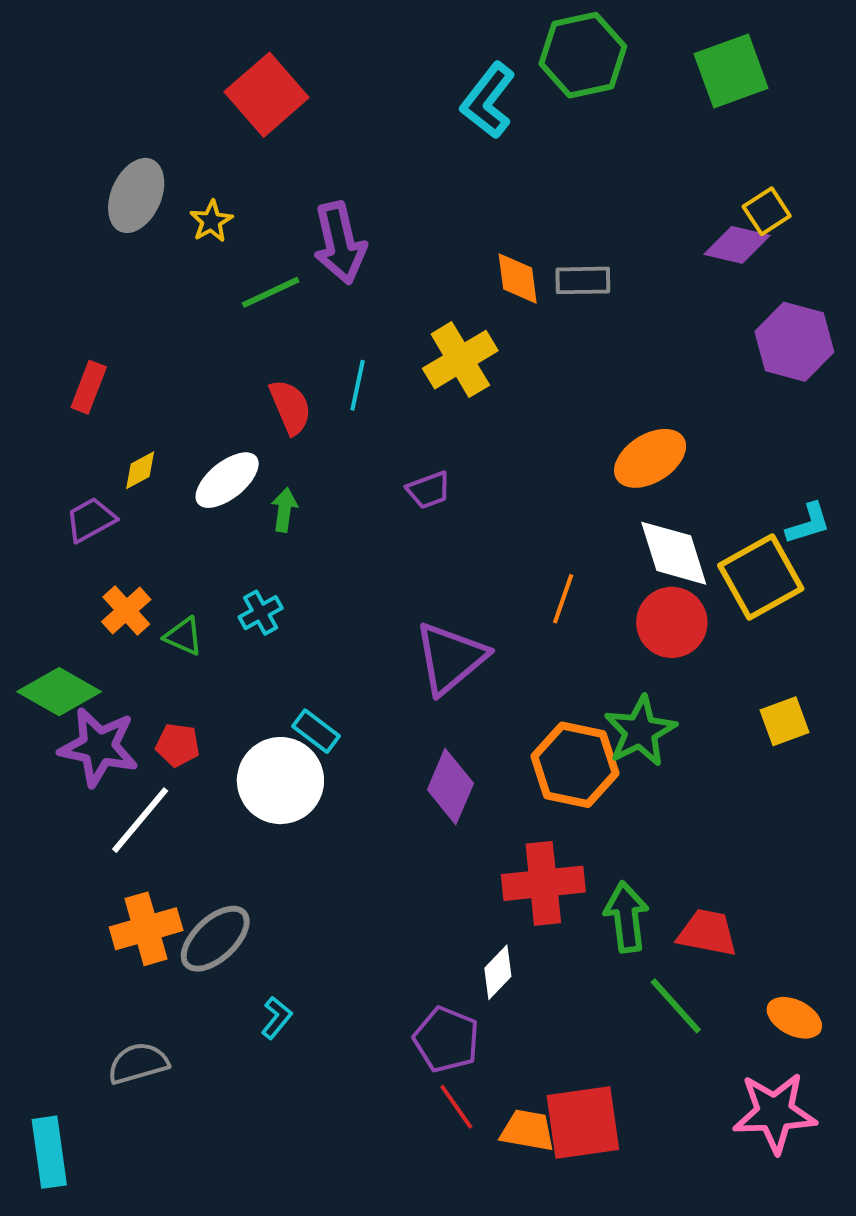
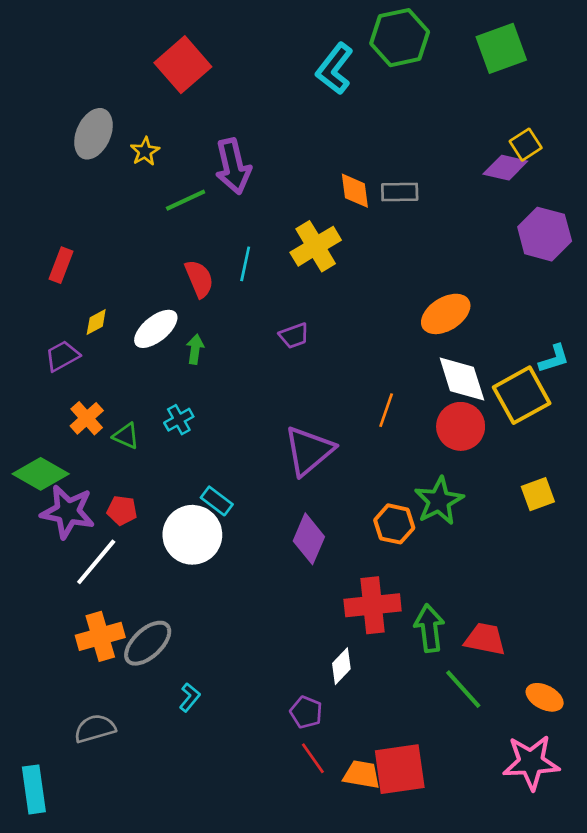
orange hexagon: (575, 765) -> (394, 524), size x0.7
purple pentagon: (446, 1039) -> (306, 712), size x0.7

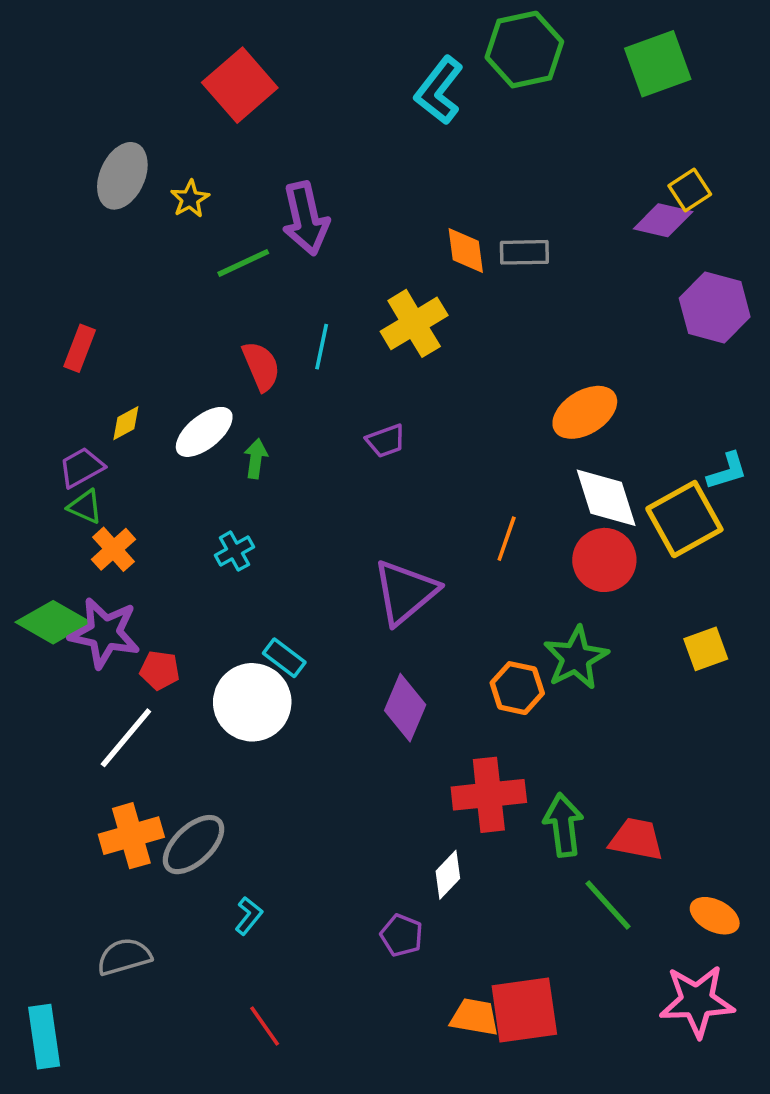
green triangle: (126, 436) -> (85, 507), moved
purple star: (68, 512) -> (105, 633), moved
red line: (313, 758) -> (265, 1026), moved

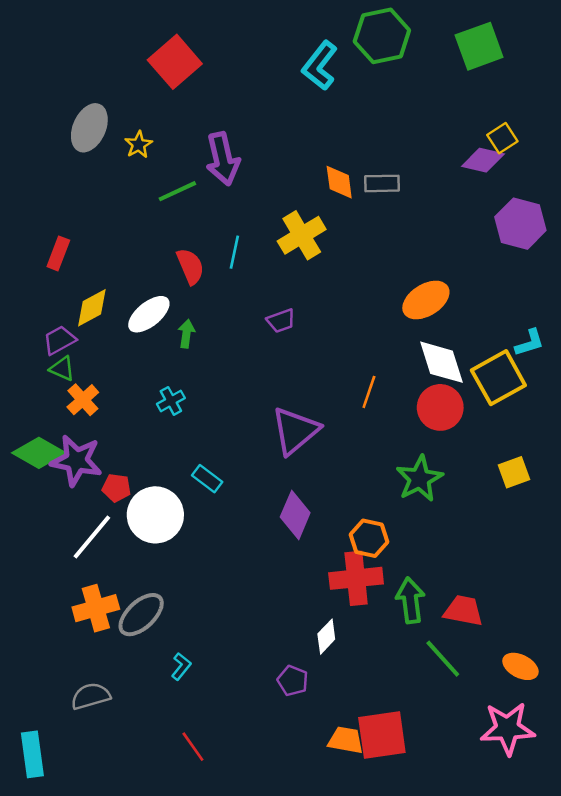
yellow diamond: (126, 423) -> (92, 308), size x1.5
orange hexagon: (517, 688) -> (369, 538), moved
white circle: (252, 702) -> (155, 515), moved

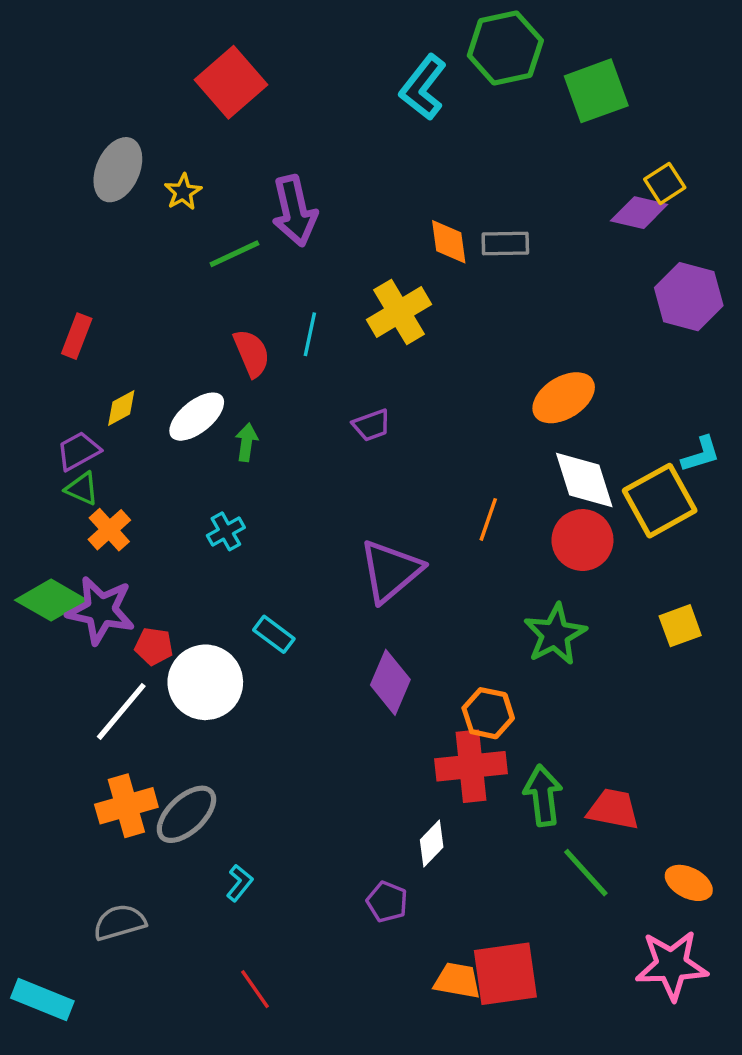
green square: (479, 46) -> (596, 91), moved
yellow diamond: (92, 308) -> (121, 408), size x0.7
cyan rectangle: (32, 754) -> (42, 999), turned -60

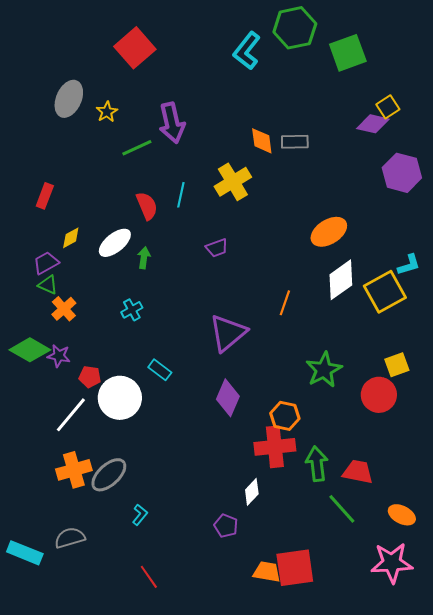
white diamond: (584, 480) -> (341, 280), turned 72
red circle: (582, 540) -> (379, 395), moved
purple star: (101, 610) -> (59, 356), size x0.6
cyan rectangle: (42, 999) -> (25, 553), moved

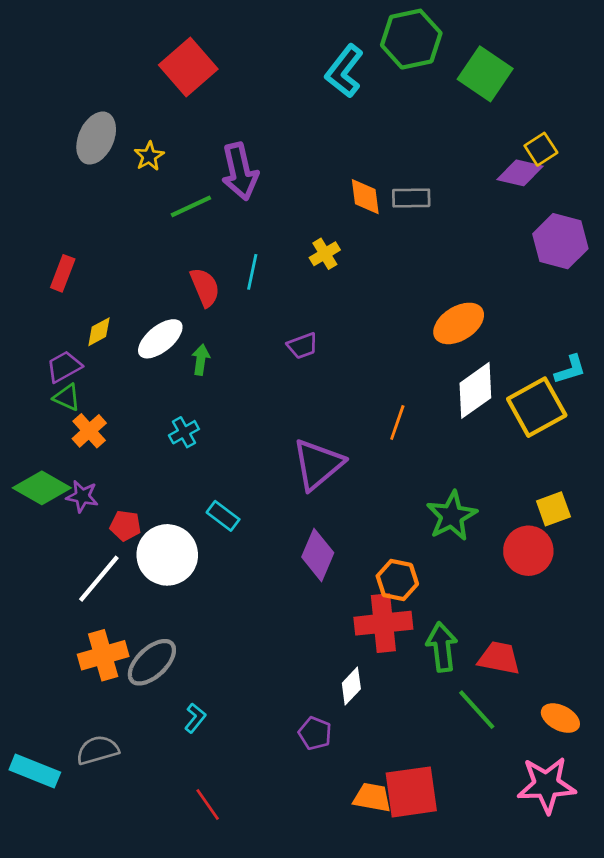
green square: (348, 53) -> (485, 74), turned -36
yellow cross: (233, 182) -> (325, 254), size x0.6

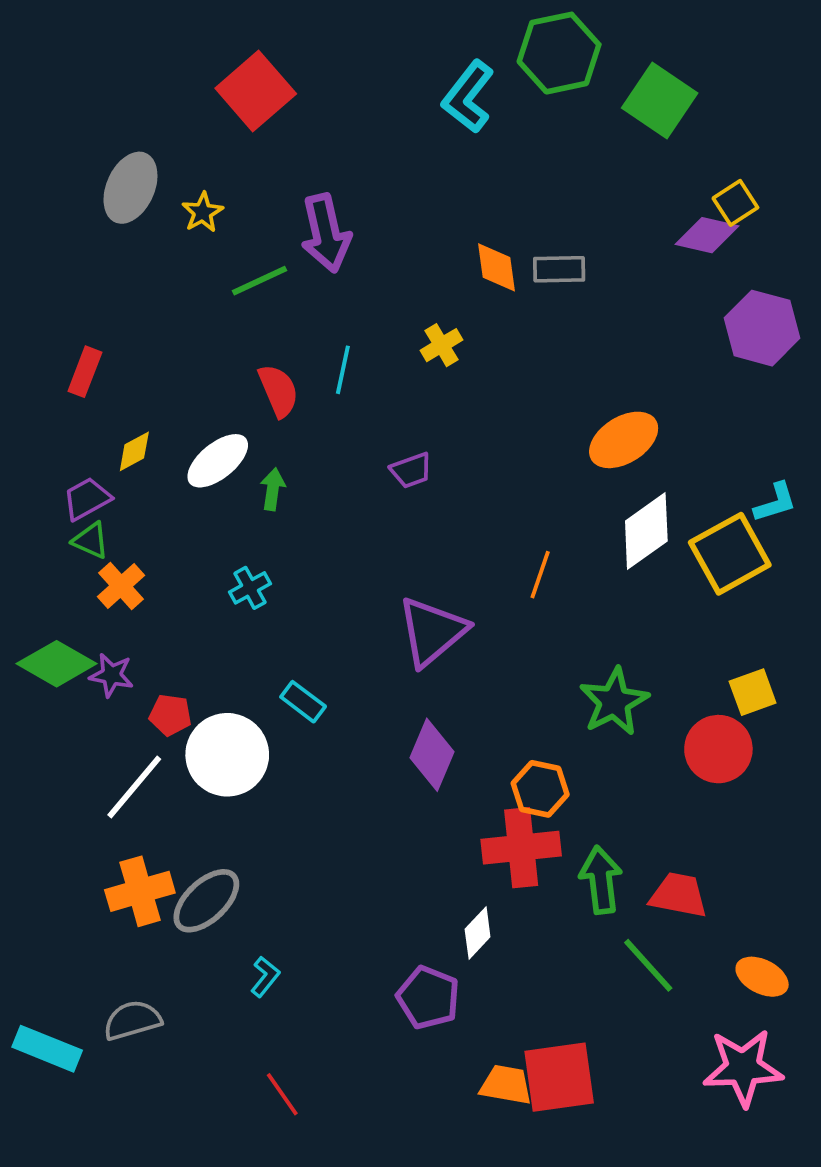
purple pentagon: (315, 733) -> (428, 998), size x1.4

